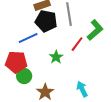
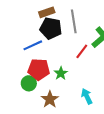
green star: (56, 57) -> (61, 73), moved
red pentagon: (16, 62) -> (39, 69), moved

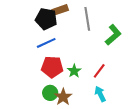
black pentagon: (51, 28) -> (46, 19), moved
red line: (82, 51) -> (99, 71), moved
green circle: (29, 83) -> (50, 93), moved

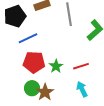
black pentagon: (46, 19) -> (15, 16), moved, turned -30
red line: (99, 71) -> (81, 66), turned 35

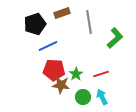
green circle: (32, 88) -> (83, 97), moved
brown star: (45, 92) -> (61, 85), moved, turned -30

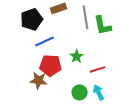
green L-shape: (115, 38) -> (103, 25), moved, turned 120
green star: (76, 74) -> (77, 56), moved
brown star: (61, 85) -> (39, 80), moved

